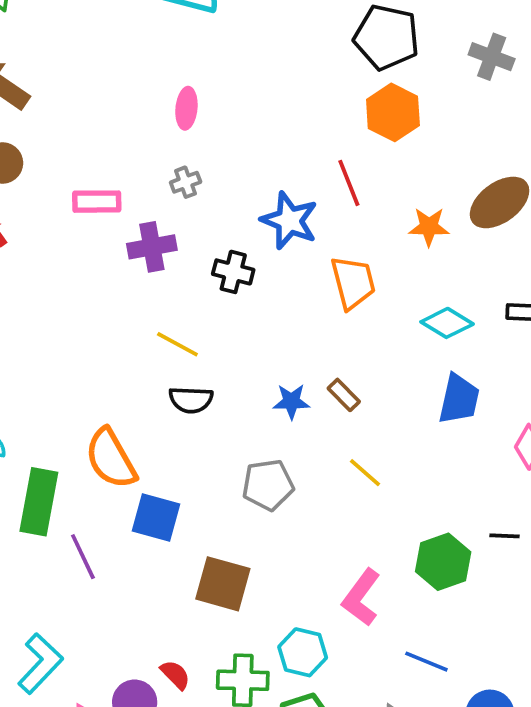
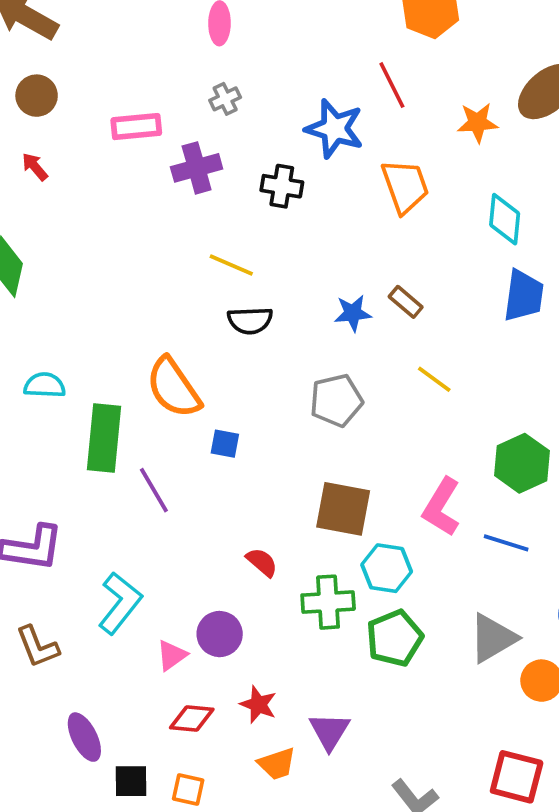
cyan diamond: (447, 323) -> (505, 219), turned 69
blue square: (156, 517) -> (225, 444), size x0.6
brown square: (223, 584) -> (343, 509), moved
blue line: (426, 662) -> (506, 543), moved
red semicircle: (175, 675) -> (262, 562), moved

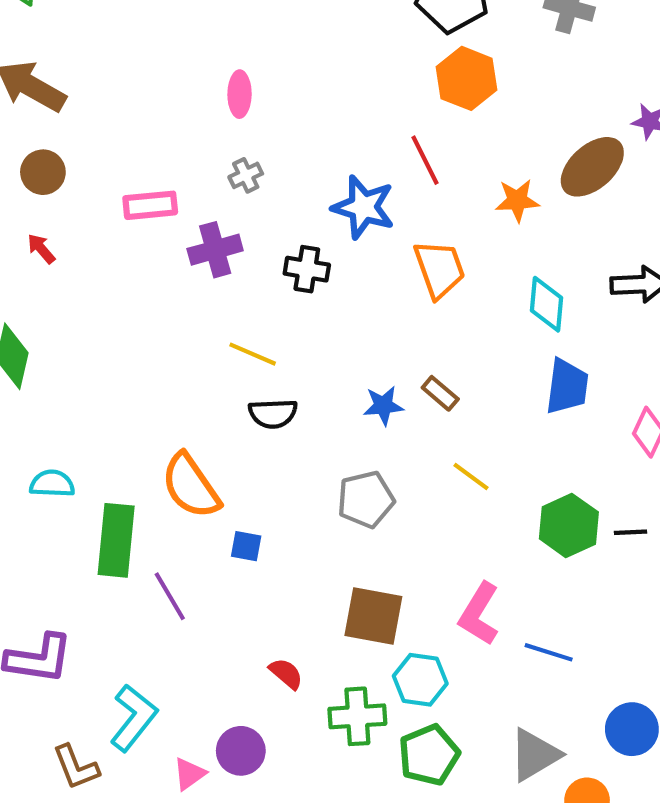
green hexagon: (522, 463) -> (569, 525), moved
brown L-shape: (38, 647) -> (76, 767), moved

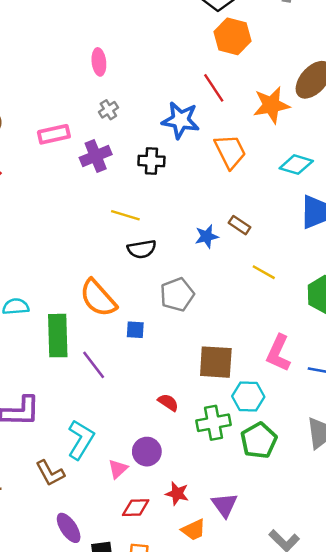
orange star: (517, 200) -> (271, 105), size x1.4
cyan diamond: (547, 304) -> (296, 165), turned -72
gray pentagon: (366, 499) -> (177, 295), moved

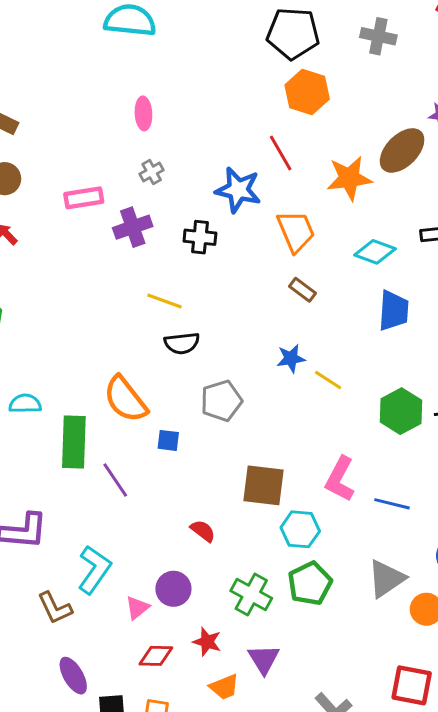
brown rectangle: (239, 225) -> (302, 290), moved
blue star: (207, 236) -> (291, 358), moved
green cross: (214, 423) -> (251, 594), moved, turned 36

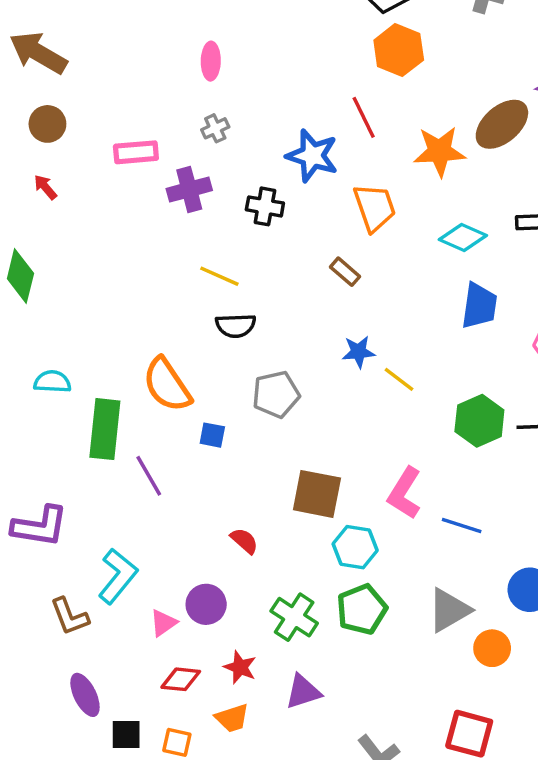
brown rectangle: (302, 290) -> (345, 272), moved
purple triangle: (264, 659) -> (303, 692), turned 40
orange trapezoid: (224, 687) -> (232, 718), moved

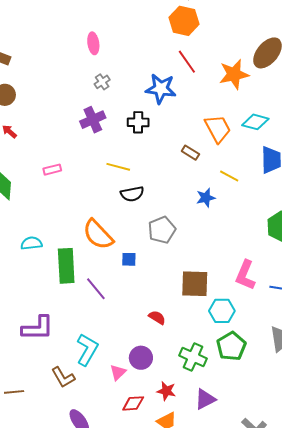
orange hexagon: (399, 50) -> (184, 21), moved
pink rectangle: (136, 152) -> (52, 170), moved, size x0.7
orange trapezoid: (375, 207) -> (218, 129), moved
yellow line: (399, 379) -> (229, 176), moved

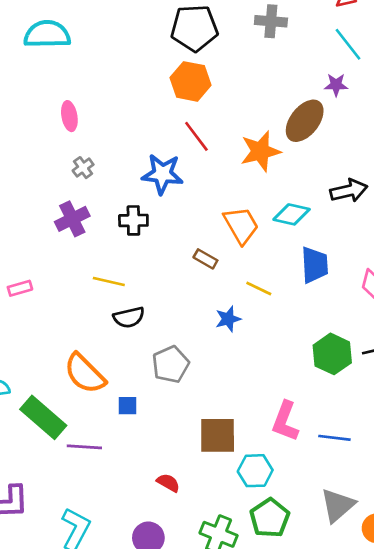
green rectangle: (66, 266) -> (43, 417), turned -44
purple line: (96, 289) -> (84, 447), turned -45

